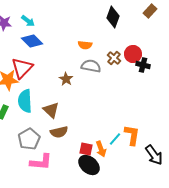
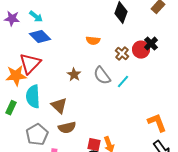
black cross: (143, 65) -> (151, 44), moved, turned 32
gray semicircle: (91, 66) -> (102, 76), moved, turned -138
orange L-shape: (132, 135) -> (157, 123), moved, turned -30
cyan line: (115, 139) -> (123, 82), moved

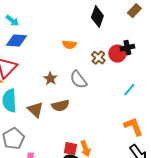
blue diamond: (40, 37) -> (16, 41), turned -40
black cross: (151, 44) -> (127, 48), turned 32
cyan line: (123, 82) -> (129, 90), moved
brown semicircle: (67, 128) -> (60, 106), moved

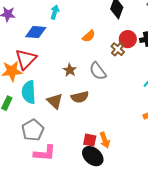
cyan arrow: (12, 21) -> (55, 12), moved, turned -112
orange semicircle: (69, 45) -> (89, 36), turned -48
red circle: (117, 54) -> (128, 39), moved

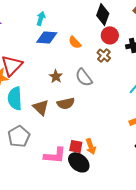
blue diamond: (36, 32) -> (47, 37), moved
orange semicircle: (89, 36) -> (75, 42), turned 88
red circle: (128, 39) -> (110, 35), moved
pink L-shape: (45, 153) -> (55, 155), moved

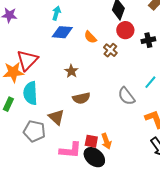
brown cross: (104, 55) -> (110, 50), moved
gray semicircle: (84, 77) -> (126, 96), moved
brown triangle: (41, 107) -> (56, 117), moved
gray pentagon: (19, 136) -> (34, 131), turned -30

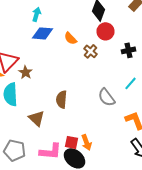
black cross: (148, 40) -> (128, 50), moved
brown star: (71, 71) -> (26, 72), moved
brown semicircle: (81, 98) -> (62, 99), turned 108
gray pentagon: (34, 131) -> (14, 150), moved

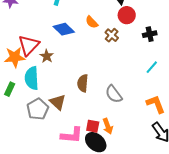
blue diamond: (42, 33) -> (64, 29), moved, turned 40
gray semicircle: (106, 97) -> (114, 94), moved
gray pentagon: (14, 150) -> (38, 109), moved, turned 30

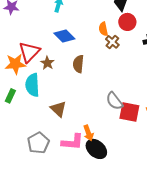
orange semicircle: (92, 22) -> (103, 29), moved, turned 32
brown semicircle: (83, 83) -> (78, 64), moved
gray pentagon: (38, 109) -> (38, 143), moved
red square: (93, 126) -> (129, 112), moved, size x1.5
orange arrow: (108, 126) -> (88, 133), moved

